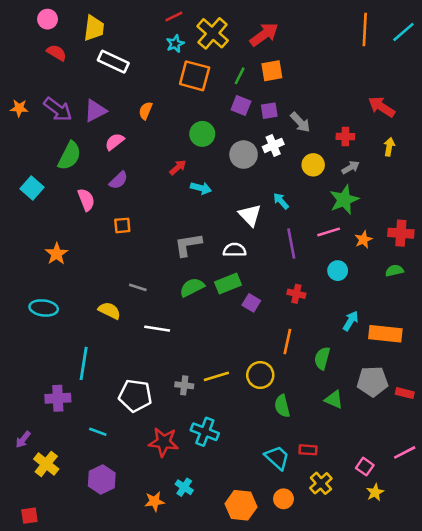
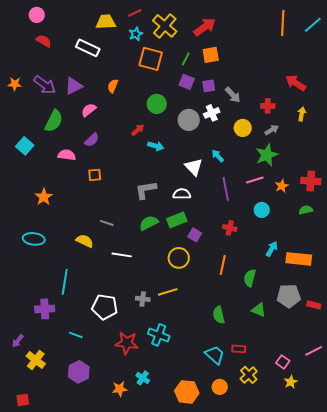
yellow trapezoid: (94, 28) -> (106, 22), moved, turned -100
pink semicircle: (86, 200) -> (67, 155), turned -60
yellow circle: (260, 375) -> (179, 258), moved

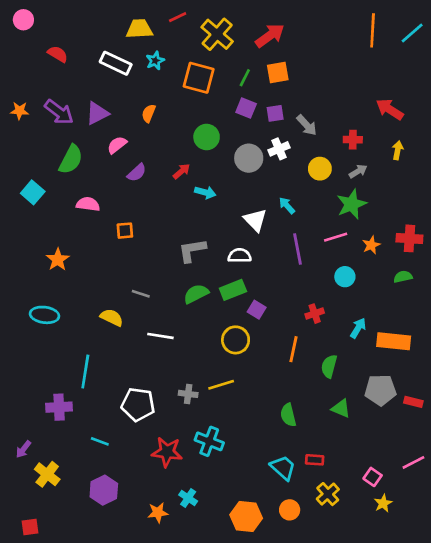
pink circle: (37, 15) -> (23, 20), moved
cyan star: (136, 34) -> (155, 61), moved
purple semicircle: (92, 140) -> (137, 173), moved
red cross: (230, 228) -> (315, 314), moved, turned -32

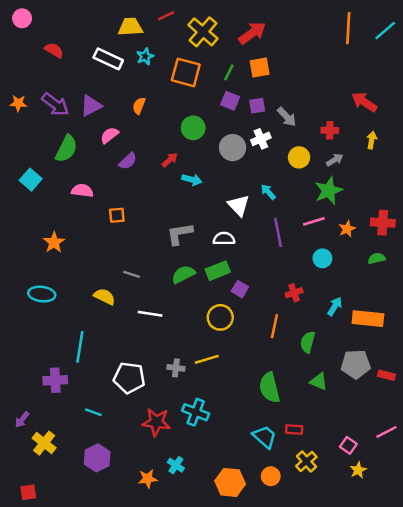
green semicircle: (288, 415) -> (269, 388), size x1.4

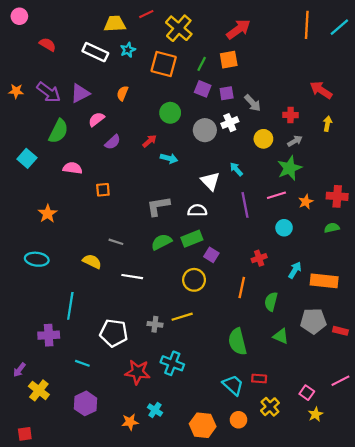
red arrow: (252, 33) -> (238, 29), moved

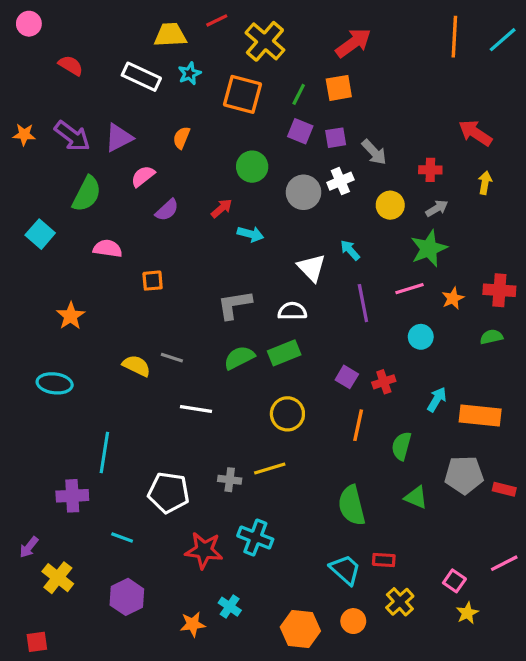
purple square: (211, 255) -> (347, 377), moved
yellow semicircle: (92, 261) -> (136, 366), moved

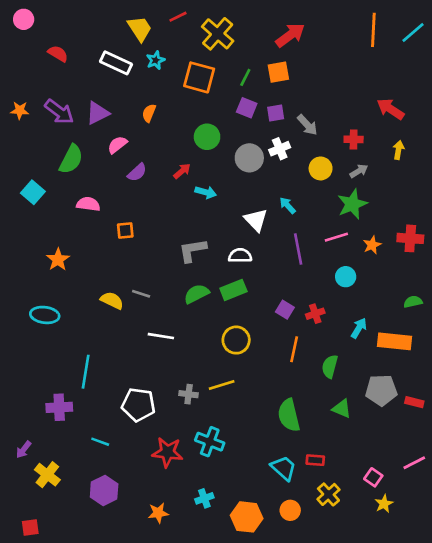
yellow trapezoid: (170, 35) -> (140, 29), turned 60
green semicircle: (491, 337) -> (413, 302), moved
cyan cross: (230, 607) -> (204, 498), moved, turned 36

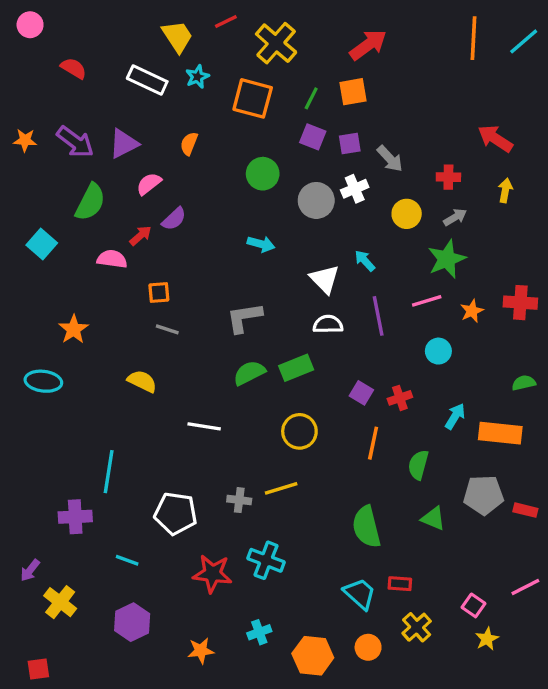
red arrow: (182, 171) -> (140, 236), moved
white semicircle: (240, 256) -> (328, 324), moved
gray line: (141, 294) -> (167, 329), moved
cyan ellipse: (45, 315) -> (43, 381), moved

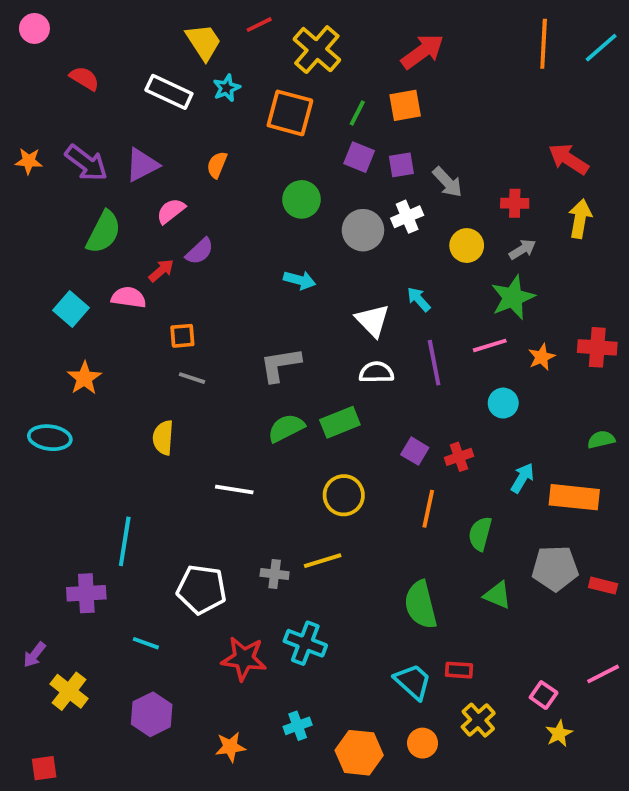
yellow arrow: (505, 190) -> (580, 219), size x1.4
cyan square: (42, 244) -> (71, 309), moved
yellow semicircle: (142, 381) -> (163, 438), turned -112

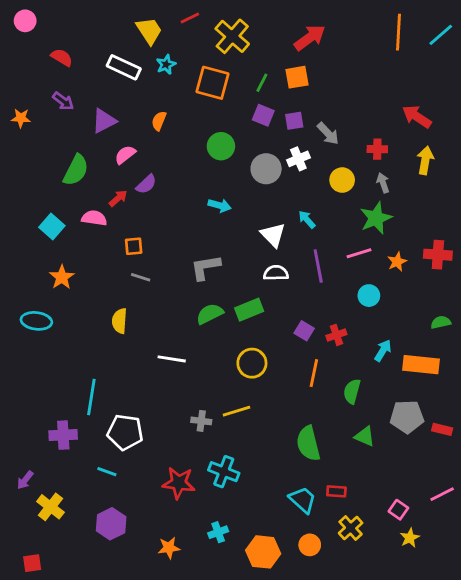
purple arrow: (86, 163) -> (63, 101), moved, size x0.7
gray arrow: (522, 249) -> (383, 183), turned -78
white pentagon: (202, 589) -> (125, 432), moved

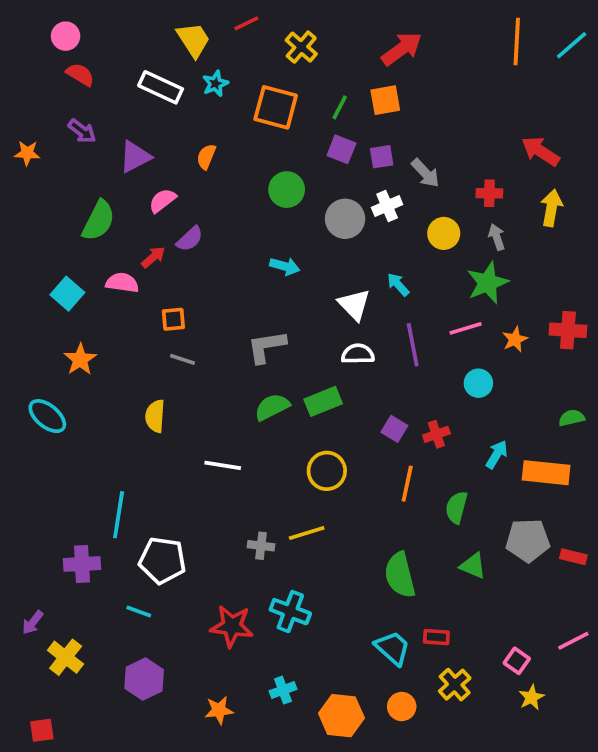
pink circle: (25, 21) -> (66, 36), moved
yellow cross: (232, 36) -> (301, 47), size x0.7
cyan ellipse: (36, 321) -> (47, 416), turned 32

